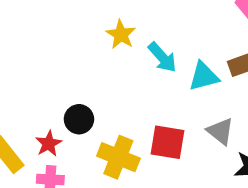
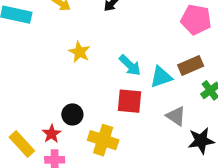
yellow star: (121, 35) -> (79, 52), moved
red square: (168, 142) -> (130, 101), moved

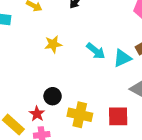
yellow star: (79, 52) -> (53, 44), turned -30
red square: (130, 101) -> (118, 116), moved

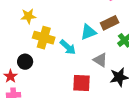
cyan arrow: (96, 51) -> (68, 47), moved
yellow cross: (80, 115) -> (44, 38), moved

